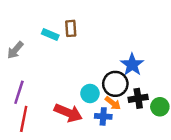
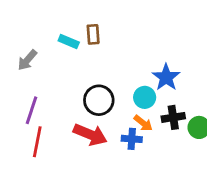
black circle: (115, 84) -> (99, 100), moved
cyan circle: (90, 93) -> (145, 97), moved

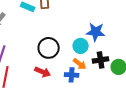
blue star: (166, 77) -> (96, 32), turned -30
red arrow: (90, 135) -> (43, 72), size x0.7

